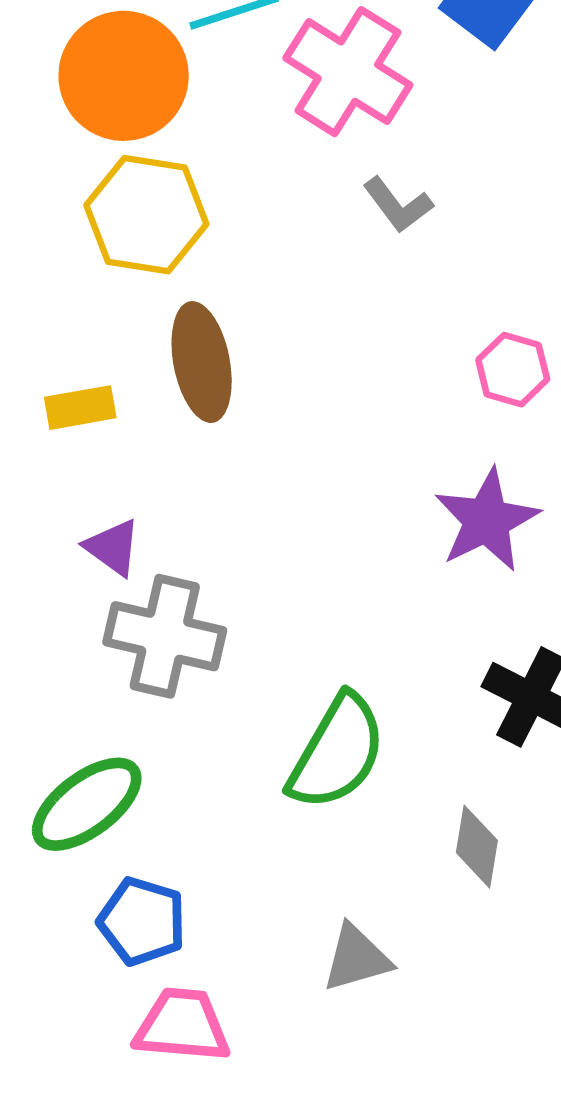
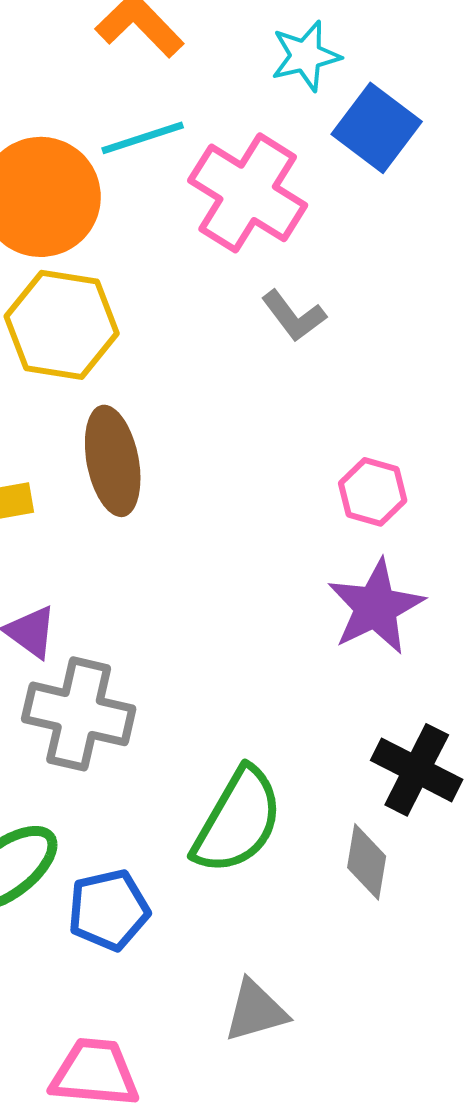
pink hexagon: (513, 370) -> (373, 492), moved
gray diamond: (477, 847) -> (367, 862), moved
blue pentagon: (142, 921) -> (109, 910), moved, turned -30

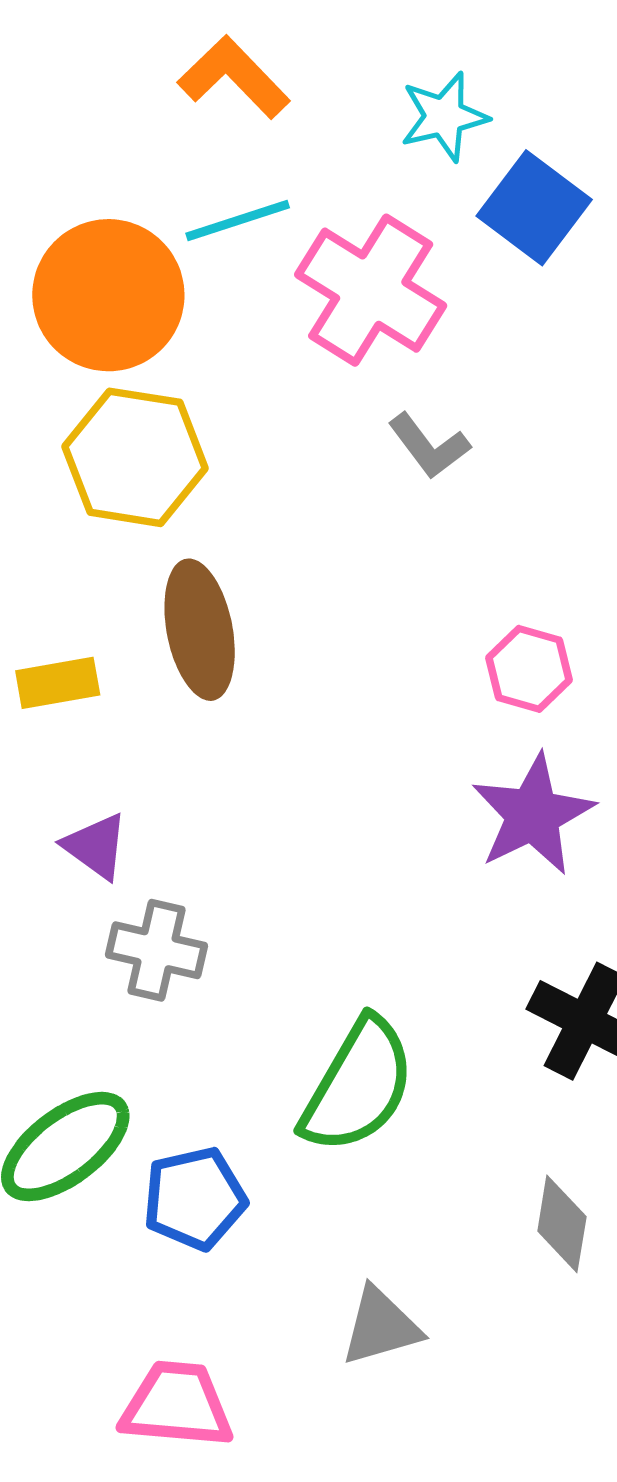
gray cross: (79, 714) -> (157, 950), size x0.7
gray diamond: (367, 862) -> (562, 1224), moved

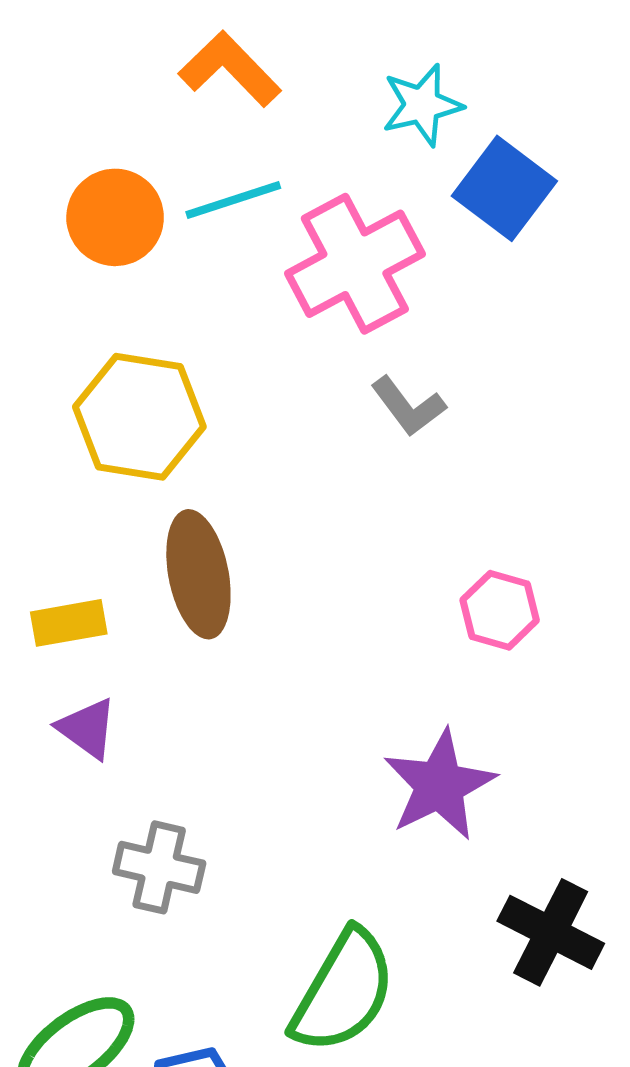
pink cross: (371, 290) -> (355, 264), turned 30
orange circle: (108, 295) -> (115, 217), moved, size x0.7
purple star: (533, 815) -> (439, 785), moved
purple triangle: (96, 846) -> (87, 728), moved

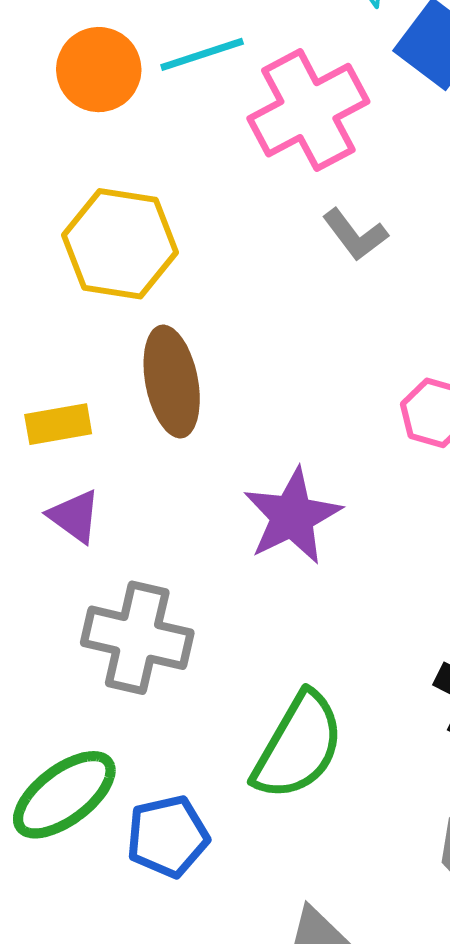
purple star: (439, 785) -> (292, 516), moved
gray cross: (159, 867) -> (137, 638), size x1.4

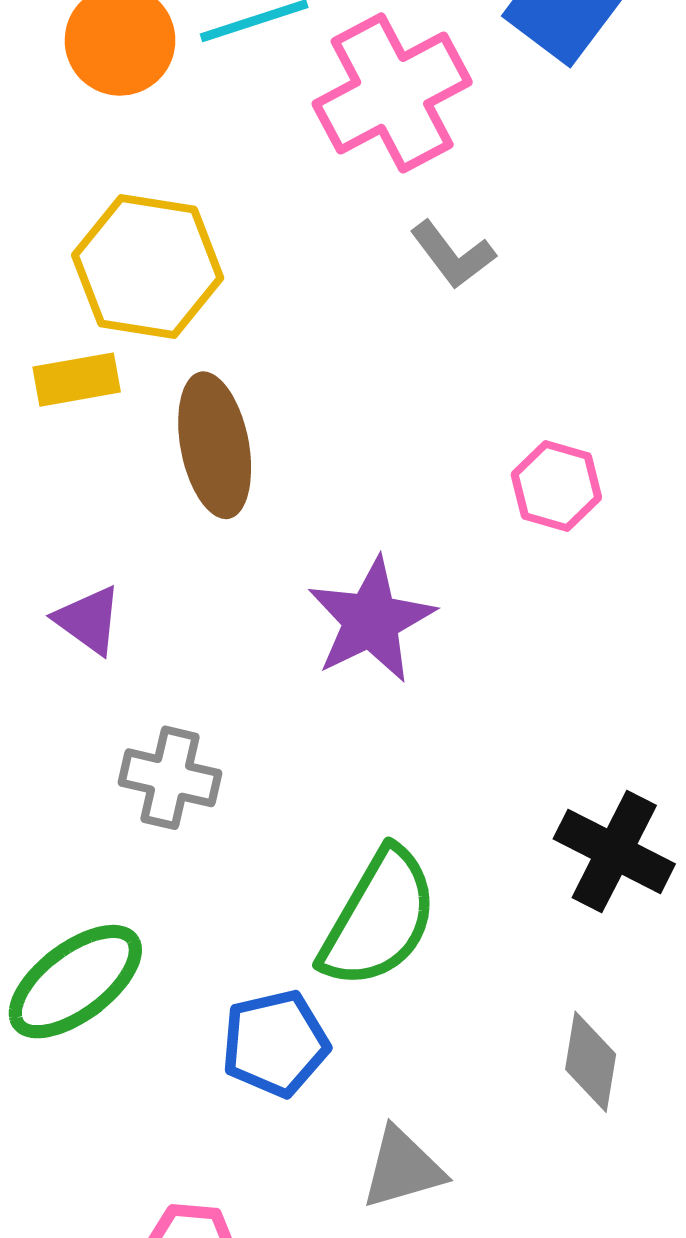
yellow rectangle: (58, 424) -> (77, 380), moved
gray cross: (137, 638) -> (170, 778), size x0.7
blue pentagon: (168, 836) -> (275, 1043), moved

